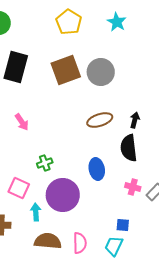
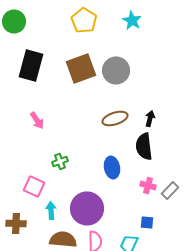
purple circle: (63, 195) -> (87, 208), moved
blue square: (123, 225) -> (147, 222), moved

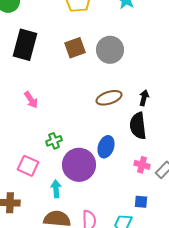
brown square: (81, 68) -> (75, 48), size x0.7
blue ellipse: (112, 167) -> (106, 147), turned 30
purple circle: (87, 208) -> (79, 165), moved
cyan arrow: (51, 210) -> (56, 189), moved

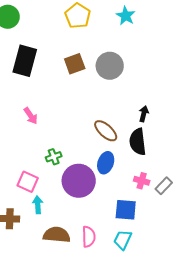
brown ellipse: (109, 98) -> (106, 131), moved, turned 60
cyan arrow: (56, 189) -> (38, 205), moved
blue square: (141, 202) -> (126, 210), moved, size x1.6

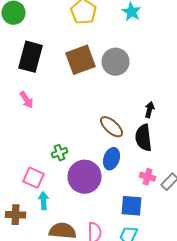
brown square: (75, 64) -> (80, 60), size x1.4
pink arrow: (31, 116) -> (26, 100), moved

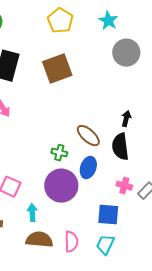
gray circle: (116, 62) -> (126, 53), moved
green cross: (60, 153) -> (59, 153), moved, turned 35
cyan arrow: (44, 201) -> (32, 213), moved

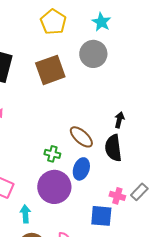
gray circle: (126, 53) -> (93, 54), moved
pink cross: (124, 186) -> (117, 196), moved

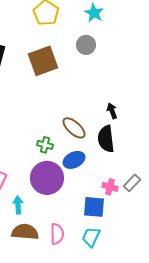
gray circle: (93, 54) -> (86, 45), size x0.7
black arrow: (119, 120) -> (112, 111), turned -35
blue ellipse: (81, 169) -> (74, 160), turned 45

